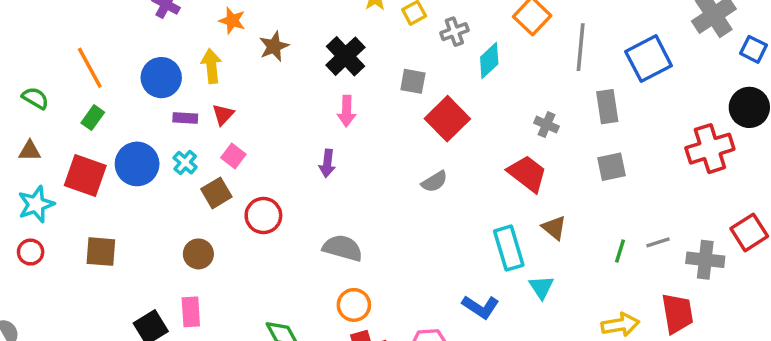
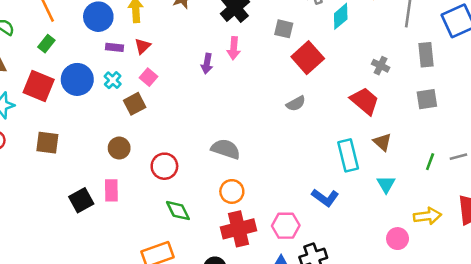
purple arrow: (327, 163) -> (207, 64), moved
red circle: (263, 216) -> (164, 166), moved
cyan triangle: (541, 287) -> (386, 184), moved

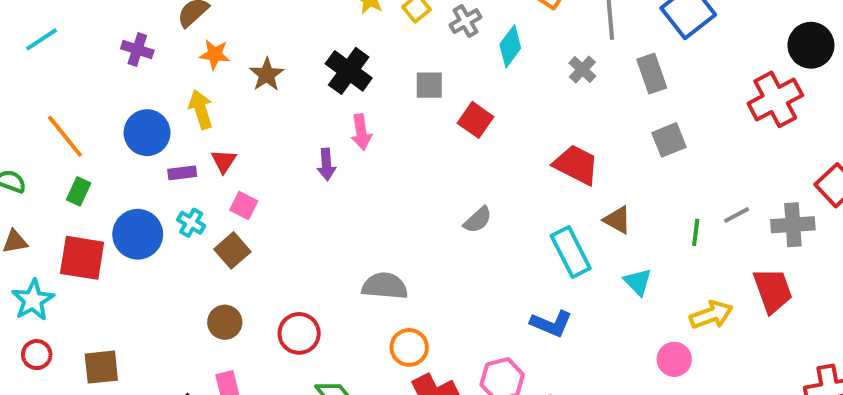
red square: (308, 58) -> (475, 120), size x0.7
gray cross: (381, 66) -> (582, 70), moved, turned 30
gray semicircle: (296, 104) -> (478, 220), moved
brown square: (47, 143) -> (101, 367), moved

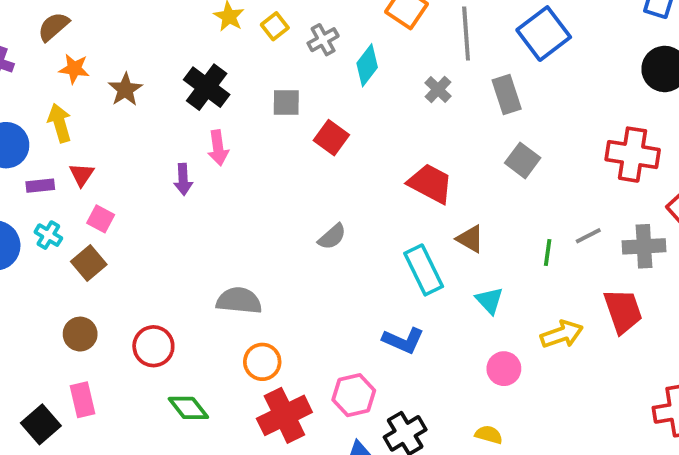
red cross: (775, 99) -> (633, 155), moved, turned 36
gray square: (669, 140) -> (523, 160), turned -32
pink circle: (674, 359) -> (504, 369), moved

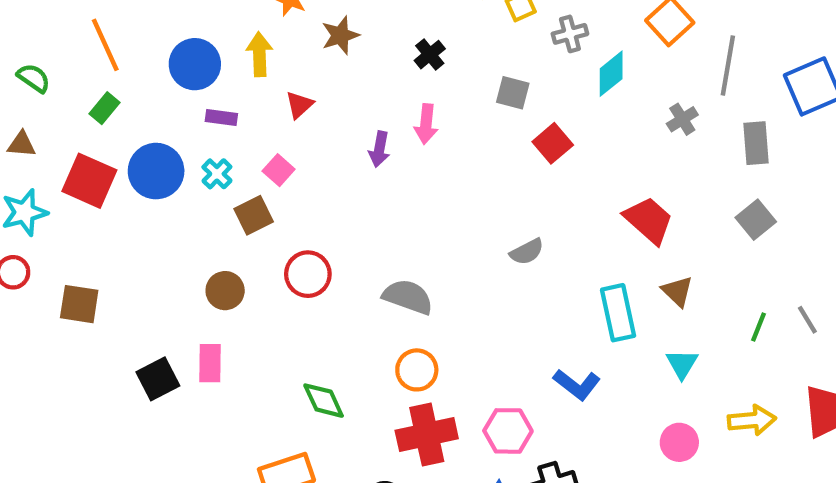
black cross: (207, 87) -> (430, 55), size x0.6
red triangle: (82, 175) -> (299, 105), moved
gray line: (588, 236) -> (807, 320), turned 72
red circle: (153, 346) -> (308, 274), moved

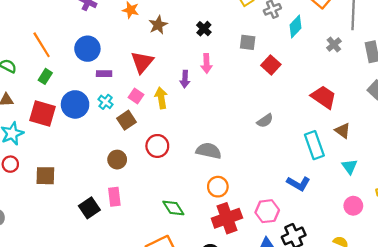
yellow arrow: (259, 54) -> (161, 98), moved
red triangle: (299, 105) -> (142, 62), size x1.6

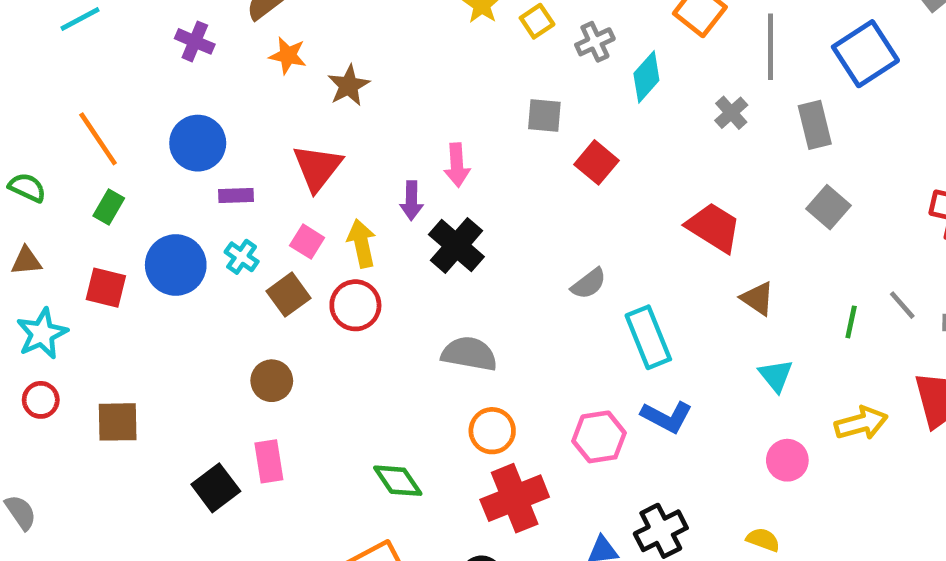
black cross: (204, 29) -> (456, 246), moved, size x1.6
red square: (42, 114) -> (106, 288), size x0.7
cyan rectangle: (314, 145) -> (648, 337), moved
red circle: (157, 146) -> (355, 305), moved
pink hexagon: (267, 211) -> (599, 437), moved

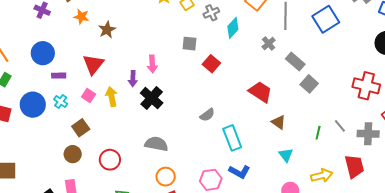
gray rectangle: (815, 125) -> (295, 61), moved, turned -36
brown square: (289, 295) -> (81, 128), moved
red circle: (355, 305) -> (110, 160), moved

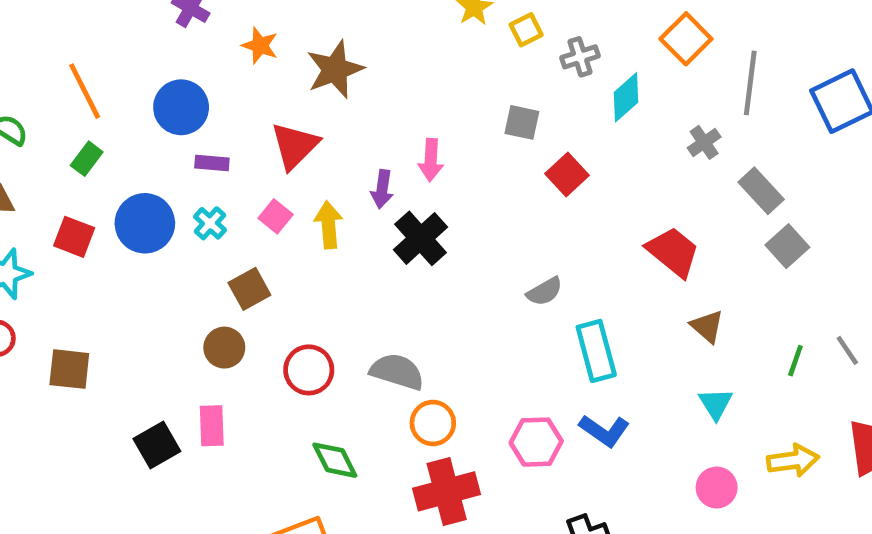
orange star: (81, 17) -> (260, 46), moved
brown star: (107, 30) -> (335, 69), size x1.4
gray semicircle: (156, 144) -> (397, 372), moved

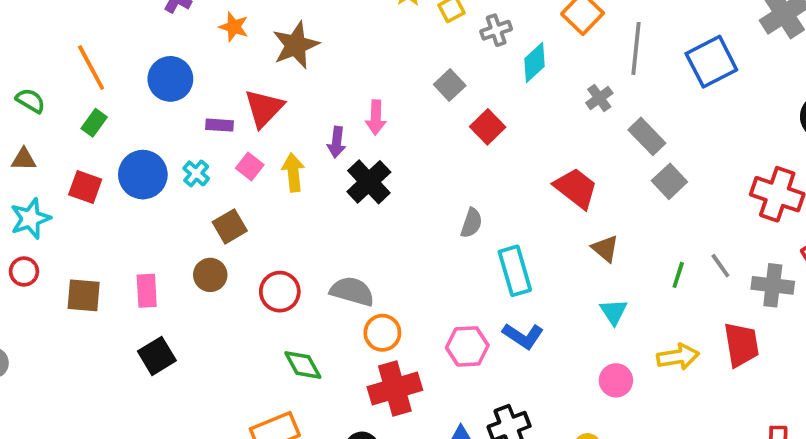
gray square: (522, 122) -> (450, 85), turned 36
purple rectangle: (212, 163) -> (219, 125), moved
gray semicircle: (545, 291) -> (471, 223), turned -40
pink rectangle: (212, 426) -> (147, 291), moved

